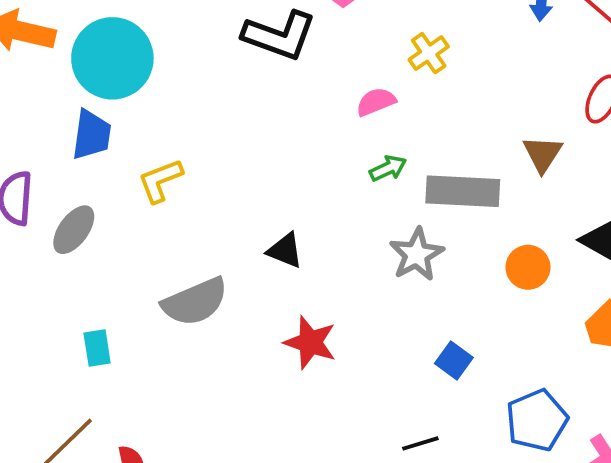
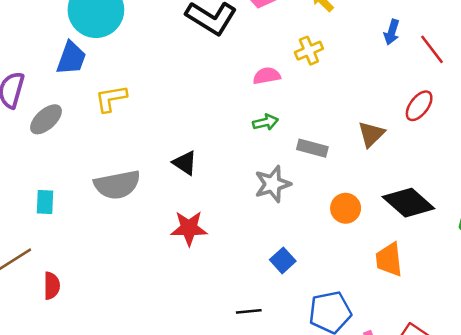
gray rectangle: (463, 191) -> (312, 148), size x0.6
red star: (310, 342) -> (189, 228), turned -30

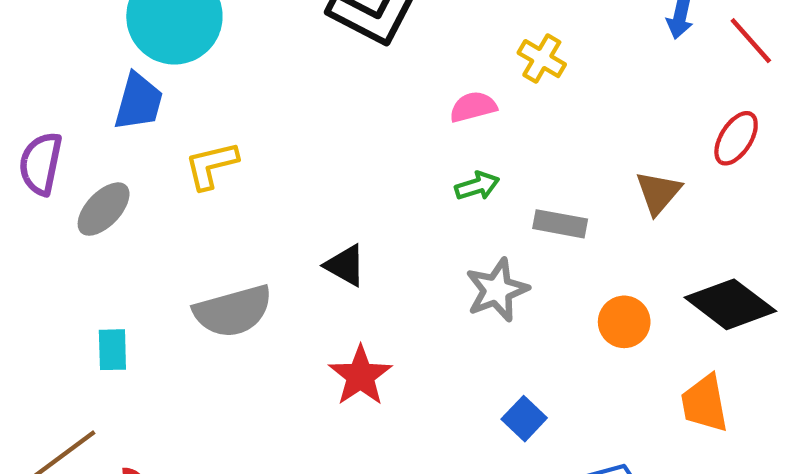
yellow cross: (309, 51) -> (542, 59), turned -32
red star: (189, 228) -> (360, 376), turned -30

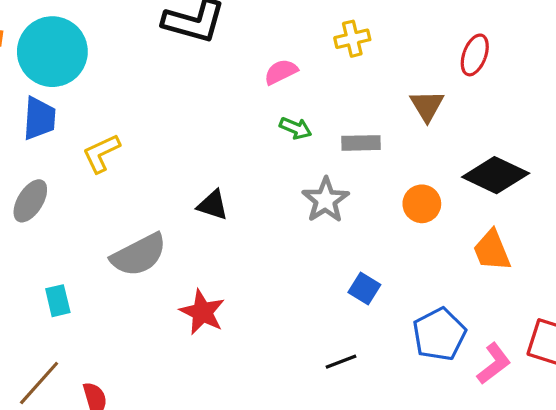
yellow cross: (542, 59) -> (352, 39), moved, turned -32
green arrow: (477, 186) -> (296, 128), turned 52
red star: (360, 376) -> (202, 312), moved

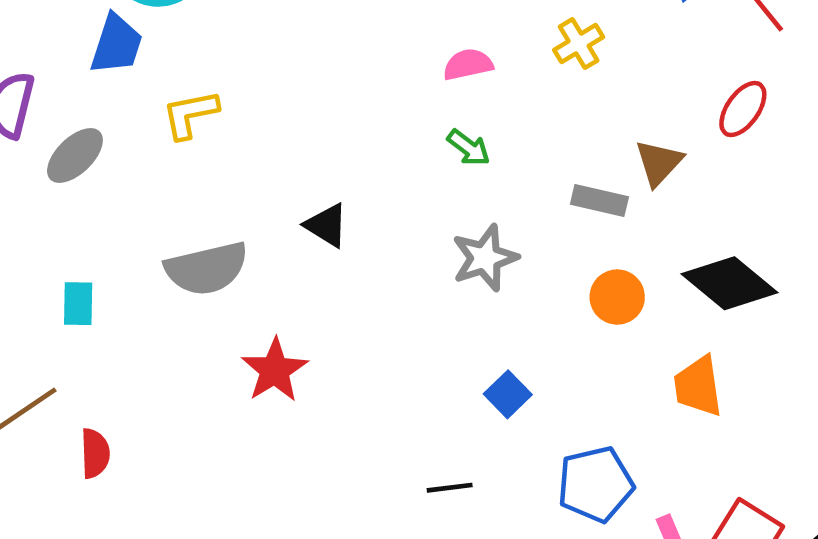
yellow cross: (352, 39) -> (579, 44), turned -32
gray rectangle: (361, 143) -> (599, 200), moved

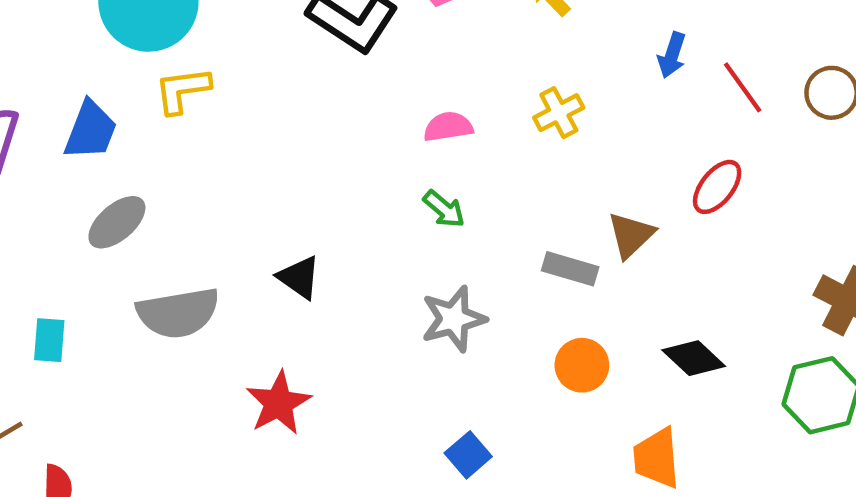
blue trapezoid: (117, 44) -> (90, 130), moved
yellow L-shape: (190, 114) -> (182, 90), moved
gray ellipse: (75, 156) -> (117, 222), moved
black diamond: (729, 283) -> (694, 358), size x0.7
red star: (275, 370) -> (279, 403), moved

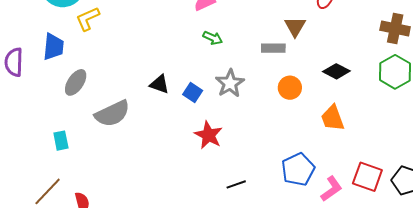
red star: (279, 403) -> (209, 135), moved
blue square: (468, 455) -> (193, 93), moved

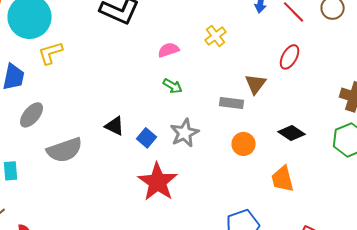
red star: (209, 135) -> (158, 182), size x1.4

